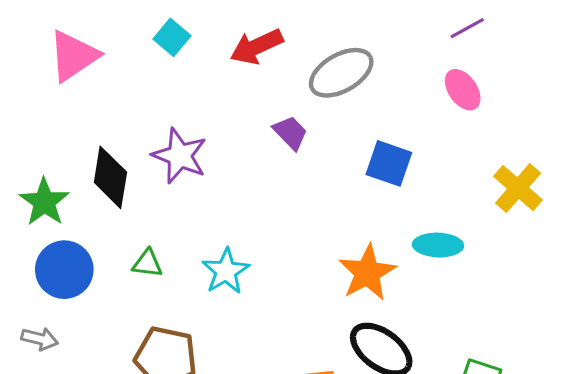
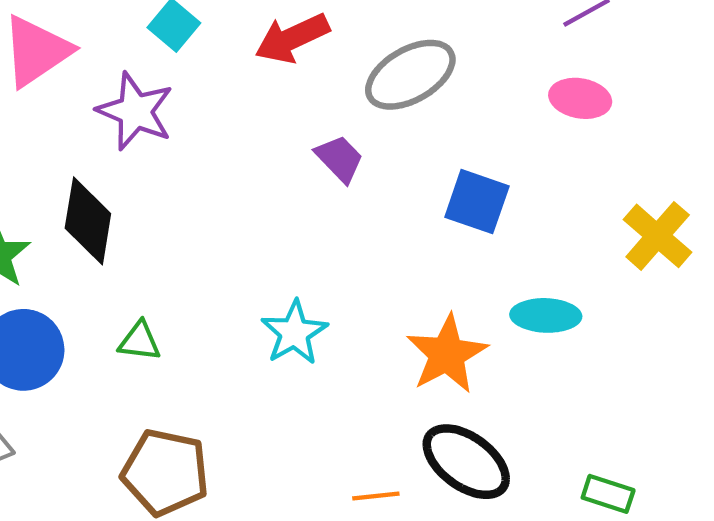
pink ellipse: (463, 90) -> (580, 98), turned -45
purple star: (180, 156) -> (135, 111), moved
cyan star: (226, 271) -> (294, 333), moved

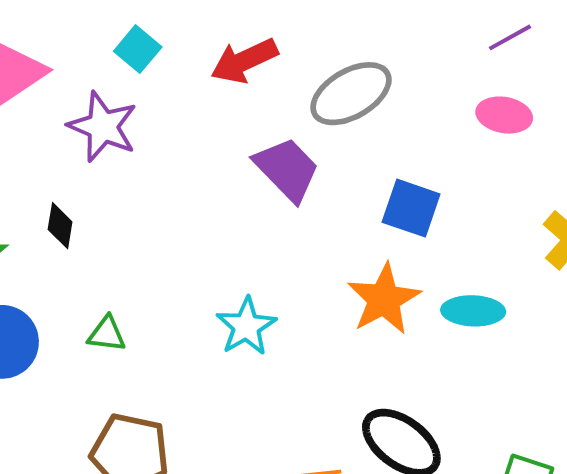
purple trapezoid: (339, 159) -> (287, 169), size x1.5
black diamond: (88, 221) -> (60, 226), size x0.6
orange star: (447, 354) -> (384, 299), moved

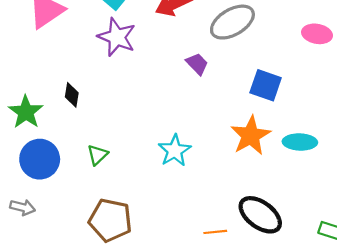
purple star: (103, 127) -> (117, 37), moved
purple trapezoid: (287, 169) -> (197, 64), size x0.6
green triangle: (107, 334) -> (97, 155), turned -50

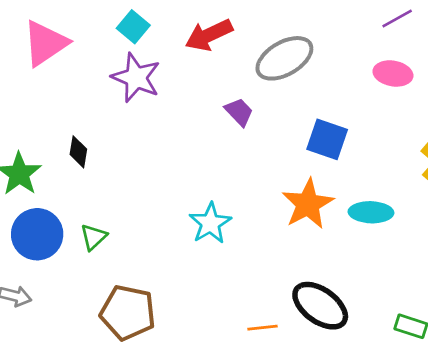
green triangle: (97, 155) -> (93, 237), moved

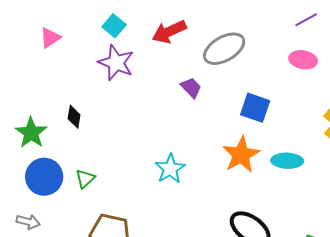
pink triangle: (45, 43) -> (50, 38), size x0.6

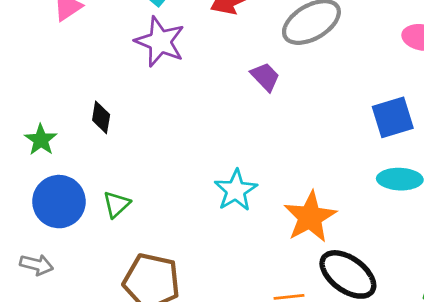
blue square: (255, 108) -> (393, 117), moved, turned -36
green star: (31, 133) -> (41, 140), size x0.7
orange star: (241, 155) -> (310, 217), moved

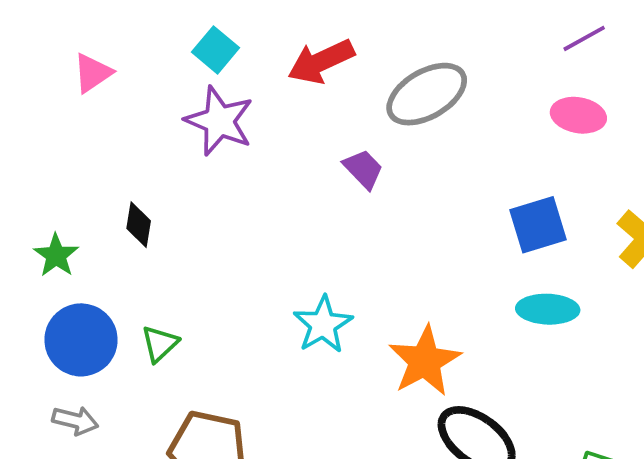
gray arrow: (37, 265) -> (75, 421), moved

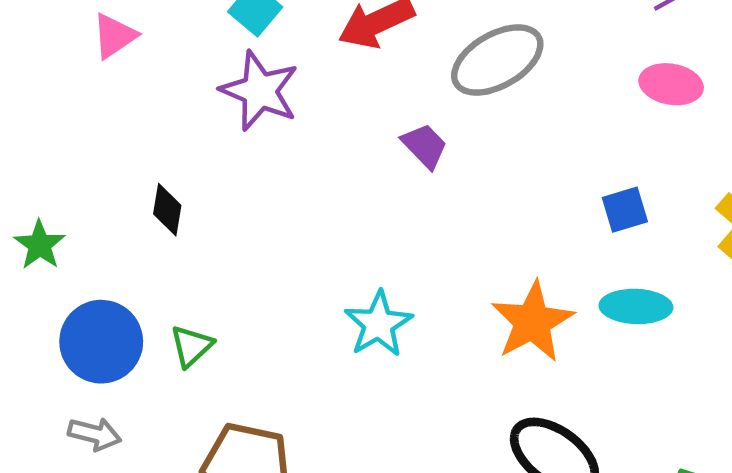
blue square: (538, 225) -> (625, 210), size x0.7
green star: (56, 255) -> (40, 245), moved
orange star: (425, 361) -> (532, 322), moved

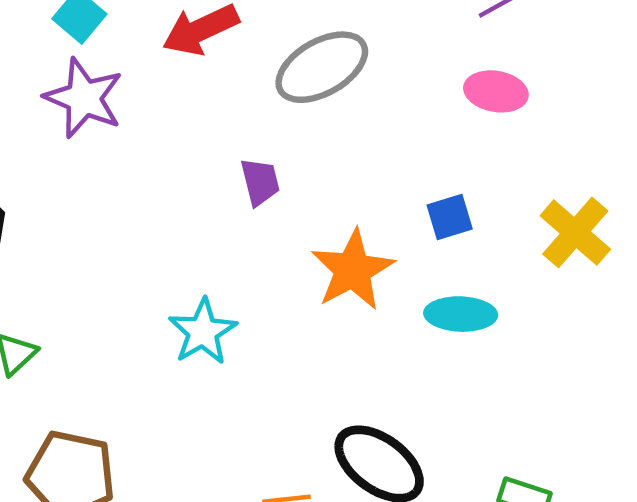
purple trapezoid: (425, 146) -> (260, 182), moved, turned 30
orange star: (532, 322) -> (353, 270), moved

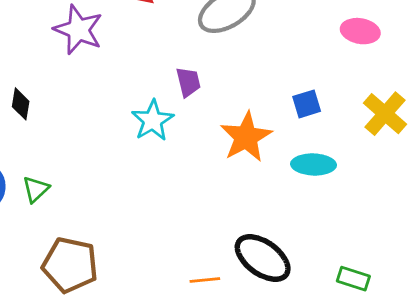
pink ellipse: (496, 91) -> (360, 31), moved
cyan star: (203, 332) -> (153, 120), moved

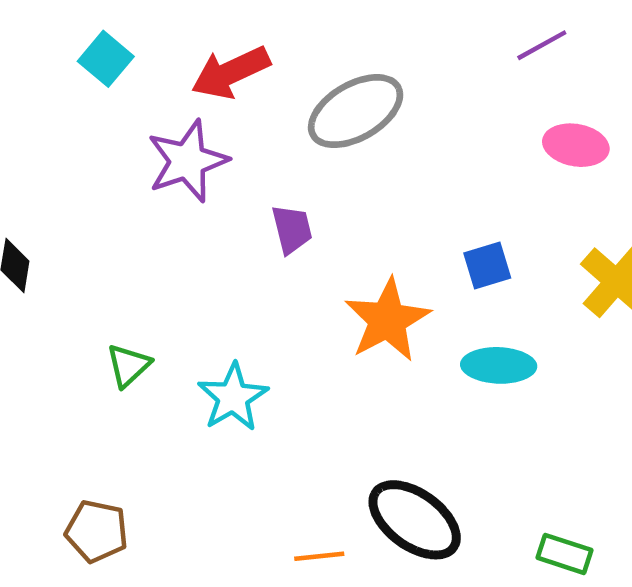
purple star: (78, 30) -> (188, 161), moved, turned 30
cyan star: (153, 120) -> (233, 397), moved
green triangle: (36, 189) -> (128, 365), moved
brown pentagon: (70, 265) -> (97, 531), size x0.7

